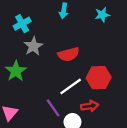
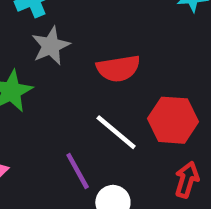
white line: (71, 86) -> (116, 132), turned 70
red arrow: (90, 106) -> (187, 180), moved, turned -70

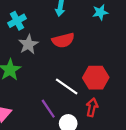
red semicircle: (118, 68) -> (63, 40), moved
red arrow: (187, 180) -> (92, 107), moved

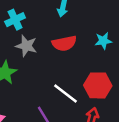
cyan star: (100, 12) -> (103, 41), moved
gray star: (28, 44) -> (26, 46), turned -30

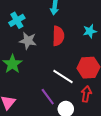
red semicircle: (64, 43) -> (58, 36), turned -72

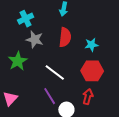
cyan star: (90, 31) -> (91, 45), moved
white line: (63, 77) -> (55, 72), moved

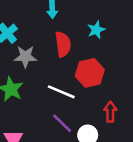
cyan star: (91, 45) -> (96, 30), moved
red hexagon: (92, 71) -> (90, 73), moved

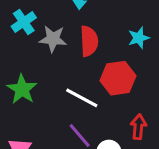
cyan star: (96, 30) -> (139, 38), moved
gray star: (25, 57) -> (53, 39), moved

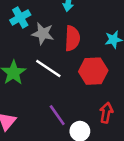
white line: (82, 98) -> (48, 68), moved

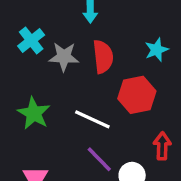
white line: (48, 68) -> (92, 119), moved

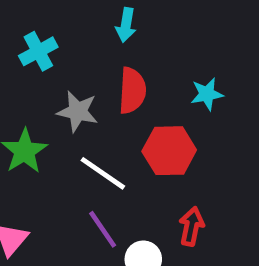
gray star: (64, 57) -> (78, 111), moved

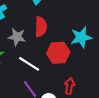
cyan star: (207, 94) -> (81, 37), moved, size x1.5

